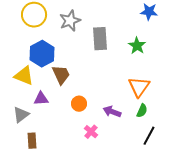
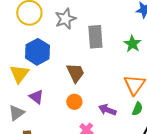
brown trapezoid: (61, 75) -> (75, 73), moved
yellow triangle: (24, 76) -> (19, 74), turned 45
purple triangle: (41, 99) -> (36, 97), turned 42

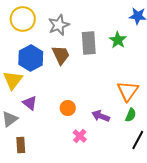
green star: (132, 44) -> (118, 40), moved
brown trapezoid: (75, 73) -> (61, 55), moved

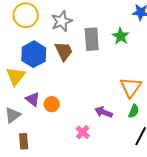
orange circle: (68, 108) -> (52, 104), moved

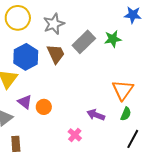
green star: (121, 36) -> (113, 39), turned 30
gray rectangle: (92, 39) -> (84, 42), turned 50

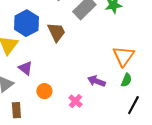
brown trapezoid: (56, 54) -> (56, 32), moved
orange circle: (44, 107) -> (44, 91), moved

